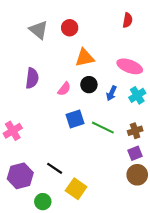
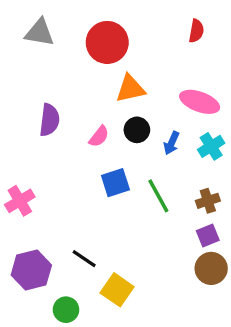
red circle: (70, 28) -> (107, 42), size x1.6
gray triangle: (38, 30) -> (40, 33), moved, turned -30
green line: (103, 128) -> (158, 196), turned 35

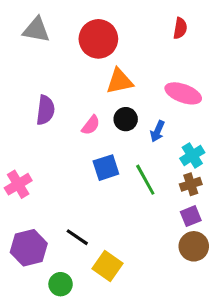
cyan cross: (211, 146) -> (192, 155), moved

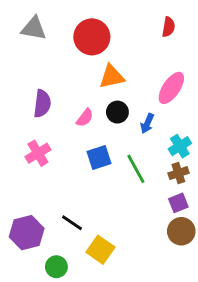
pink ellipse: (183, 93) -> (171, 88), turned -76
pink cross: (18, 184) -> (38, 153), moved

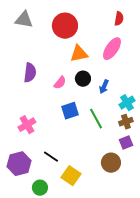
pink ellipse: (171, 88) -> (112, 49), moved
pink cross: (38, 153) -> (27, 125), moved
brown circle: (181, 231) -> (111, 163), moved

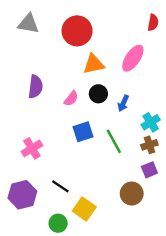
red semicircle: (119, 19) -> (153, 23), moved
green circle: (40, 188) -> (58, 223), moved

